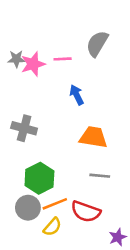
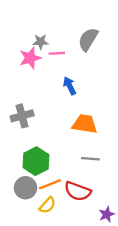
gray star: (16, 59) -> (41, 42), moved
gray cross: (24, 128) -> (22, 116), turned -30

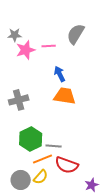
gray star: (41, 42) -> (15, 35), moved
orange trapezoid: (85, 124) -> (65, 96), moved
gray line: (90, 159) -> (54, 146), moved
gray circle: (25, 188) -> (21, 180), moved

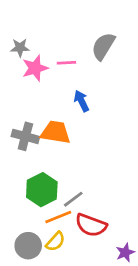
orange trapezoid: (65, 96) -> (55, 132), moved
gray cross: (19, 100) -> (25, 136), turned 30
gray line: (54, 146) -> (73, 199), turned -42

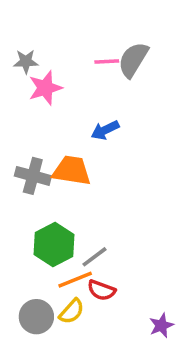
pink line: (66, 63) -> (107, 61), moved
blue arrow: (81, 101) -> (105, 130), turned -90
red semicircle: (91, 225) -> (101, 290), moved, size x0.7

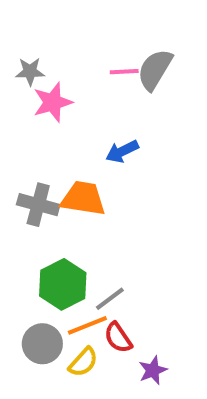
red semicircle: (101, 290) -> (118, 338), turned 36
gray circle: (36, 317) -> (42, 344), moved
purple star: (161, 325) -> (153, 370), moved

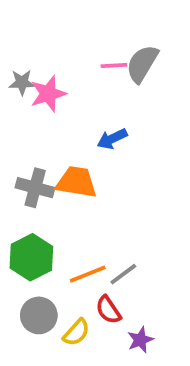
gray star: (30, 72) -> (22, 82), moved
green hexagon: (63, 284) -> (31, 257), moved
gray line: (110, 299) -> (123, 274), moved
orange line: (87, 325) -> (88, 274), moved

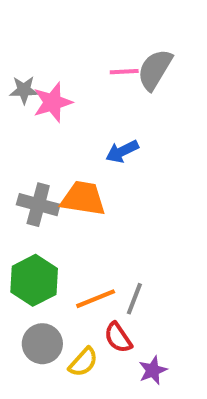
gray line: (123, 274) -> (134, 299), turned -32

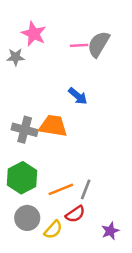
pink star: (53, 102) -> (34, 34), moved, turned -30
blue arrow: (122, 151) -> (78, 96), turned -114
red semicircle: (118, 338) -> (75, 214), turned -90
purple star: (153, 370) -> (110, 231), moved

